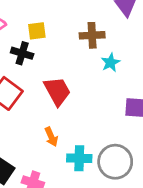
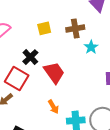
yellow square: (37, 31) -> (44, 28), moved
black cross: (22, 53) -> (30, 57), moved, turned 35

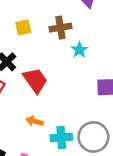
orange arrow: (53, 107) -> (34, 121), turned 136

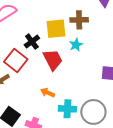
yellow square: (23, 28) -> (56, 29), moved, size x1.5
cyan star: (79, 50) -> (76, 45), moved

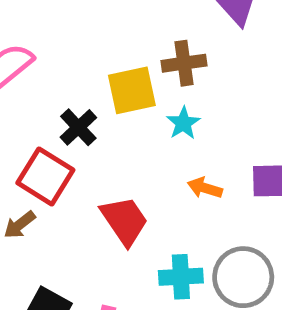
red trapezoid: (53, 60) -> (124, 221), moved
orange arrow: (48, 93) -> (205, 188), moved

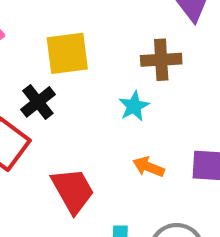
brown cross: (184, 63) -> (161, 60), moved
yellow square: (132, 90) -> (67, 53), moved

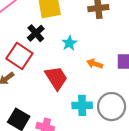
cyan star: (134, 106) -> (69, 43), moved

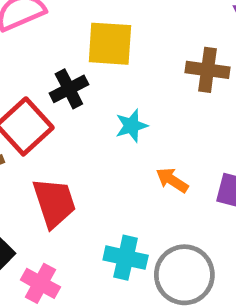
red trapezoid: (56, 78) -> (54, 203), moved

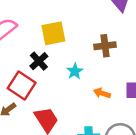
brown cross: (208, 70) -> (105, 46), moved

